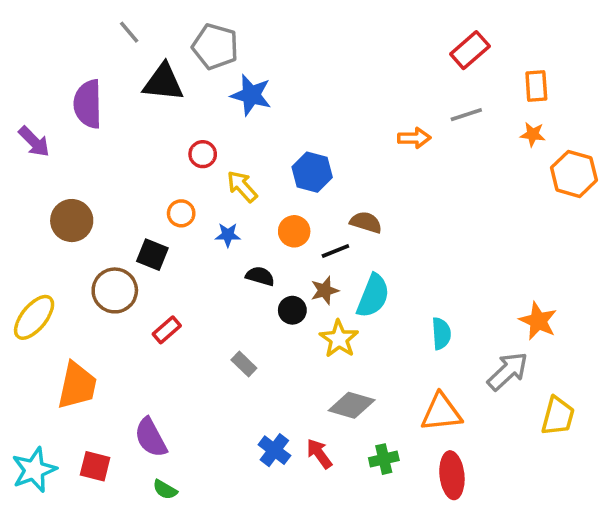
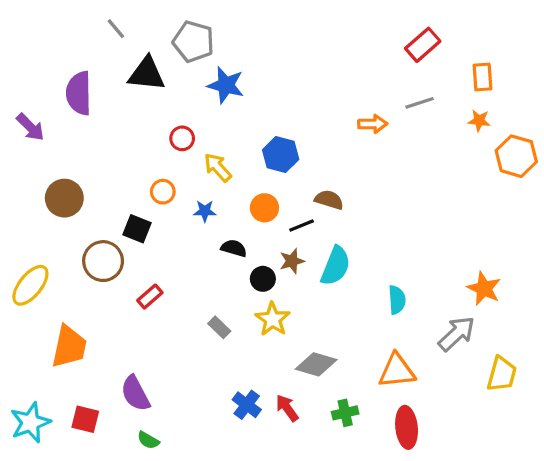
yellow star: (339, 339) -> (273, 319), moved

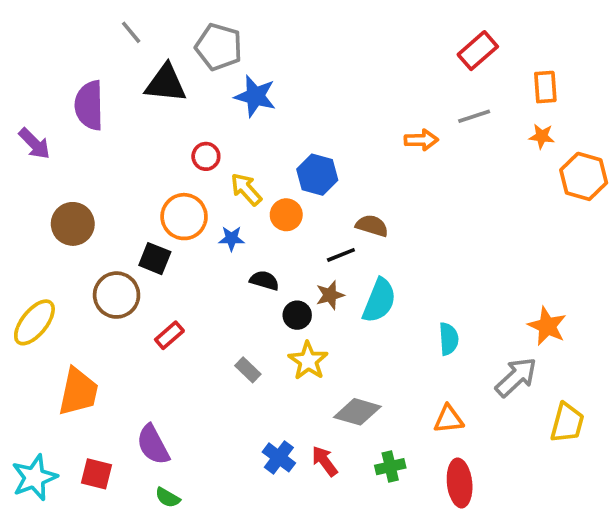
orange circle: (163, 192) -> (184, 217), size x1.6
orange circle: (264, 208) -> (286, 215), moved
orange triangle: (397, 371) -> (449, 419), size x0.7

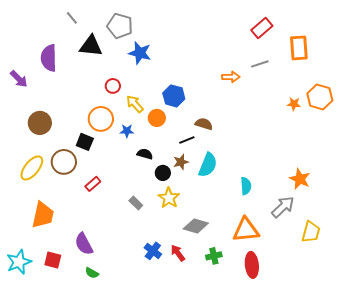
orange rectangle: (545, 87) -> (299, 48), size x1.4
orange star: (542, 136) -> (294, 104), moved
yellow ellipse: (34, 322) -> (32, 168), moved
orange triangle: (449, 419) -> (246, 230), size x1.6

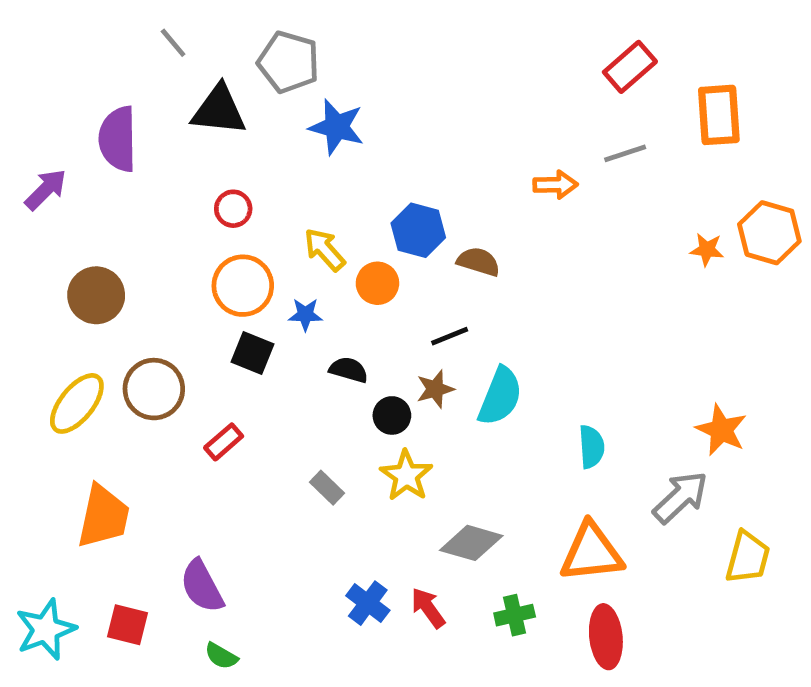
purple arrow: (19, 79) -> (46, 189), turned -90
red circle: (113, 86) -> (233, 209), moved
brown semicircle: (204, 124) -> (478, 262), moved
black square: (85, 142) -> (252, 353), moved

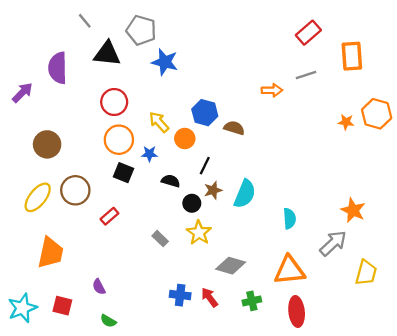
red circle: (233, 209) -> (114, 102), size x1.5
black line: (450, 336) -> (205, 166), moved, turned -42
purple semicircle: (202, 586) -> (99, 287), size x0.6
blue cross: (368, 603) -> (180, 295), turned -30

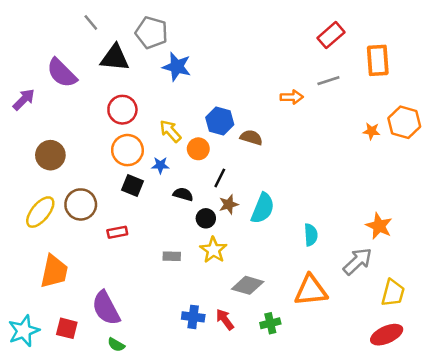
purple semicircle: (58, 68) -> (62, 73), turned -44
red rectangle: (109, 216) -> (117, 232), turned 30
gray rectangle: (160, 239) -> (172, 256), turned -42
purple semicircle: (99, 287) -> (106, 308), size x2.0
red ellipse: (297, 312) -> (387, 335), moved, turned 72

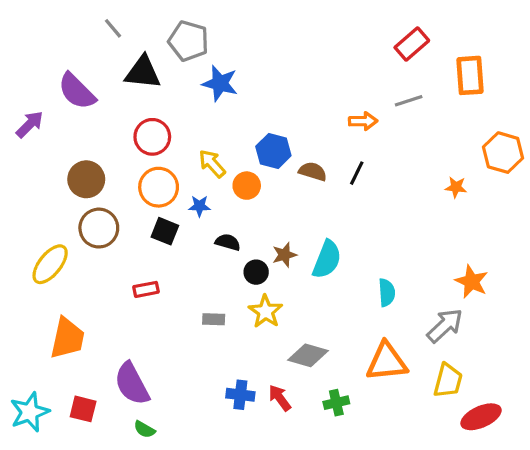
orange star: (371, 131) -> (456, 187), moved
brown circle: (50, 155) -> (86, 179), moved
black line: (220, 178) -> (357, 173), moved
brown circle: (81, 204) -> (99, 228), moved
yellow trapezoid: (393, 293) -> (448, 381), moved

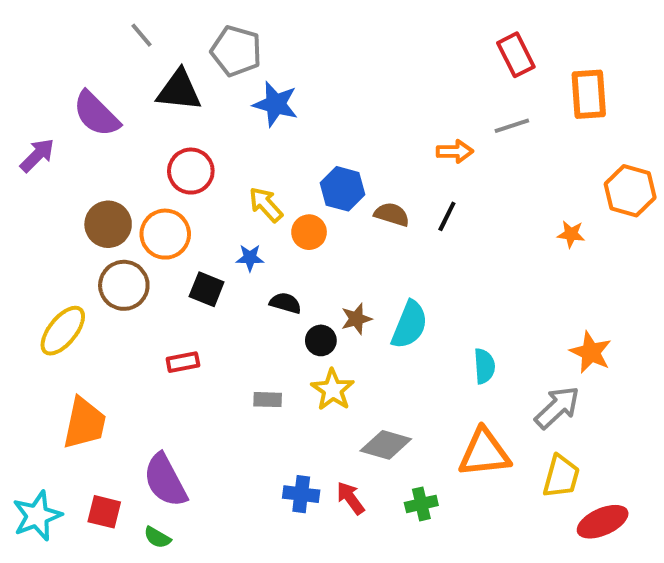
red rectangle: (412, 44) -> (516, 55), turned -76
orange circle: (159, 187) -> (165, 234), moved
green semicircle: (144, 429) -> (157, 537), moved

